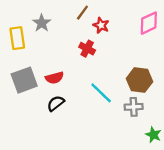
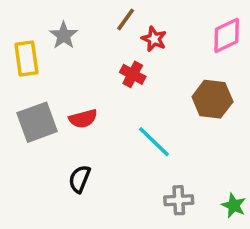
brown hexagon: (139, 80) -> (212, 99), moved
black semicircle: (56, 103) -> (80, 179), moved, turned -30
gray cross: (134, 107) -> (179, 200), moved

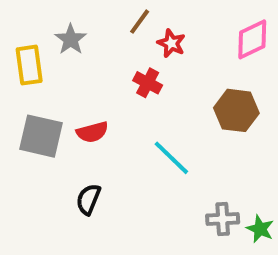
gray square: (37, 122) -> (41, 136), turned 33
gray cross: (179, 200) -> (223, 219), moved

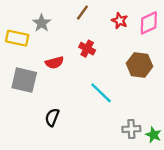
red star: (171, 43) -> (120, 21), moved
yellow rectangle: (29, 65) -> (17, 38), turned -70
red semicircle: (92, 132) -> (54, 63), moved

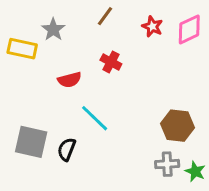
brown hexagon: (139, 65) -> (178, 126), moved
gray square: (24, 80) -> (31, 142), moved
cyan line: (101, 93) -> (95, 118), moved

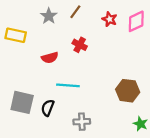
gray star: (53, 29) -> (49, 16), moved
cyan line: (95, 118) -> (68, 85), turned -40
gray cross: (167, 164) -> (82, 122), moved

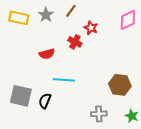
red star: (110, 19) -> (91, 28), moved
yellow rectangle: (16, 35) -> (19, 18), moved
gray cross: (82, 122) -> (99, 114), moved

